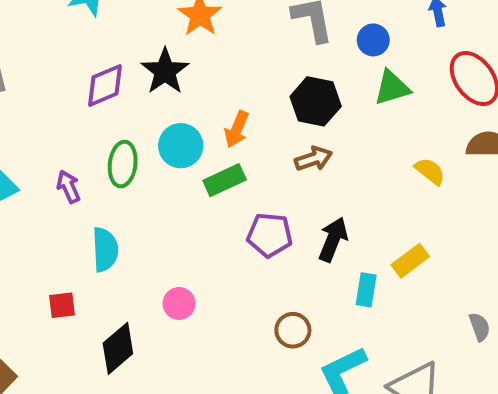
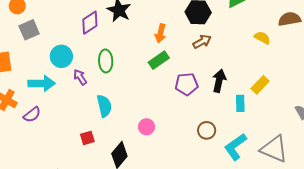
cyan circle: (181, 146) -> (61, 56), moved

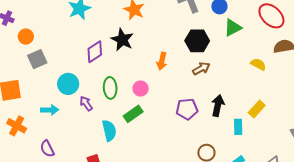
green rectangle: (159, 60) -> (133, 114), moved
cyan arrow: (42, 83) -> (50, 110), size x0.7
purple semicircle: (32, 115) -> (47, 149), moved, turned 102
pink circle: (147, 127) -> (141, 89), moved

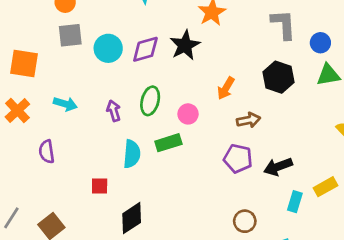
brown arrow: (201, 69) -> (248, 120), moved
cyan circle: (68, 84) -> (108, 48), moved
black arrow: (218, 106) -> (278, 167), turned -140

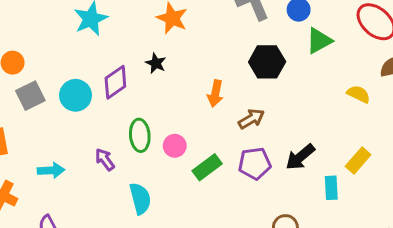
black star: (185, 45) -> (156, 63), size x0.6
pink circle: (188, 114) -> (175, 146), moved
green rectangle: (168, 143) -> (207, 167), moved

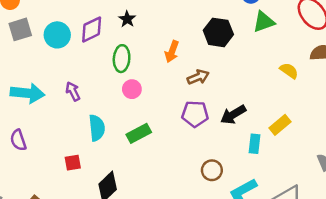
green ellipse: (140, 135) -> (122, 59), moved
green rectangle: (207, 167) -> (139, 133), moved
cyan arrow: (51, 170) -> (27, 93), size x1.5

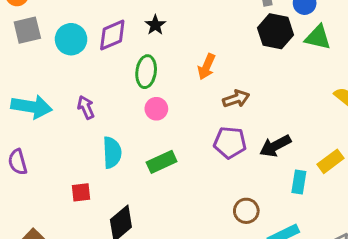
green triangle: (264, 22) -> (318, 37), turned 30
black hexagon: (218, 32) -> (276, 31), moved

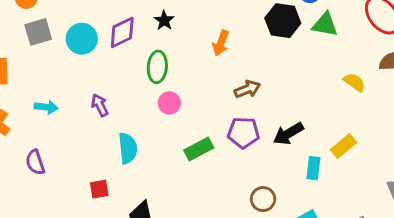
orange arrow: (207, 67) -> (221, 43), moved
cyan arrow: (32, 107) -> (46, 107), size x0.6
green rectangle: (162, 162) -> (199, 149), moved

